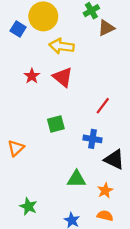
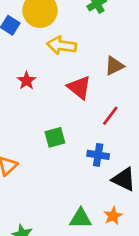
brown triangle: (106, 28) -> (114, 66), moved
red triangle: (63, 77) -> (79, 87), moved
green triangle: (76, 179) -> (81, 218), moved

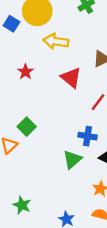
green square: (55, 137) -> (27, 127), moved, turned -30
green triangle: (81, 218) -> (72, 159), moved, turned -42

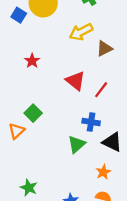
yellow arrow: (56, 41) -> (81, 32), moved, turned -35
red triangle: (71, 78) -> (75, 81), moved

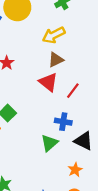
brown triangle: (104, 49) -> (56, 60), moved

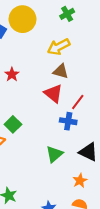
brown triangle: (56, 60) -> (61, 71), turned 42
blue cross: (63, 122) -> (68, 121), moved

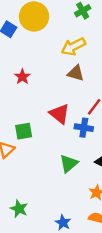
red triangle: (53, 94) -> (59, 114), moved
green square: (13, 124) -> (24, 131), turned 35

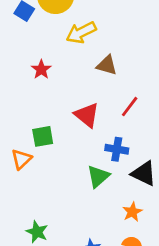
yellow arrow: (73, 47) -> (81, 32), moved
blue cross: (84, 128) -> (117, 149), moved

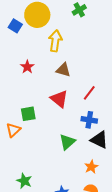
yellow arrow: (81, 32) -> (55, 41), turned 125
brown triangle: (107, 65) -> (63, 70), moved
blue cross: (117, 149) -> (89, 120), moved

